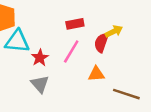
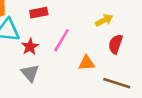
red rectangle: (75, 24) -> (39, 13), moved
red semicircle: (101, 43) -> (115, 44), moved

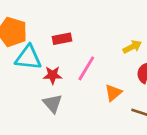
red star: (30, 47) -> (53, 75), turned 30
orange triangle: (87, 63) -> (113, 93), turned -36

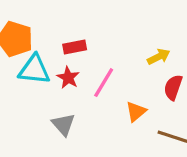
red star: (53, 75) -> (68, 78), moved, turned 30

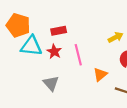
pink line: (104, 83) -> (78, 55), turned -45

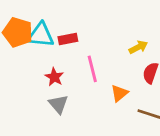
cyan triangle: (31, 46) -> (41, 35), moved
red star: (54, 52) -> (54, 77), moved

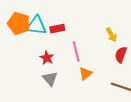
yellow arrow: (138, 47) -> (111, 35), turned 88
orange triangle: (119, 93) -> (85, 73), moved

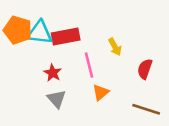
red rectangle: (57, 29) -> (66, 37), size x1.5
yellow arrow: (111, 35) -> (115, 47), moved

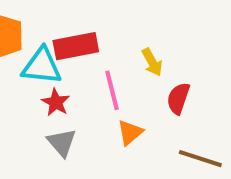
cyan triangle: (40, 33) -> (42, 66), moved
red semicircle: (145, 69) -> (178, 98), moved

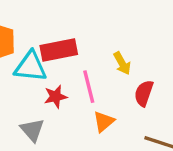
red star: (56, 102) -> (56, 97), moved, turned 30
gray triangle: (62, 143) -> (32, 130), moved

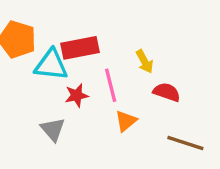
red semicircle: (144, 93) -> (167, 92), turned 90

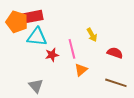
red rectangle: (80, 48) -> (32, 17), moved
red semicircle: (167, 92) -> (115, 53), moved
gray triangle: (53, 129) -> (36, 86), moved

